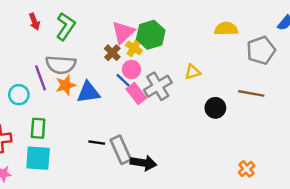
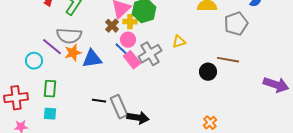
yellow cross: (134, 48) -> (130, 22), turned -32
purple line: (40, 78) -> (52, 47), turned -30
black circle: (215, 108) -> (208, 72), moved
cyan square: (38, 158) -> (50, 114), size x0.6
orange cross: (247, 169) -> (210, 123), moved

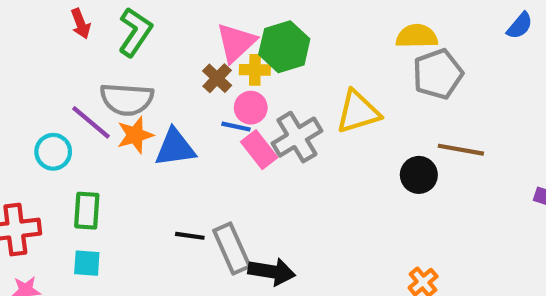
gray pentagon: (236, 24) -> (438, 74), moved
yellow triangle: (179, 42) -> (358, 112), size x1.6
blue line: (121, 49) -> (236, 127), turned -32

